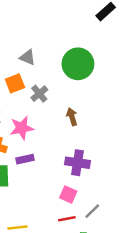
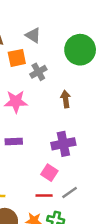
purple rectangle: (25, 159) -> (14, 142), moved
purple cross: (77, 163) -> (63, 144), turned -30

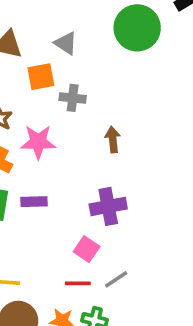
green circle: (80, 50) -> (137, 28), moved
gray cross: (38, 72) -> (73, 98), turned 35

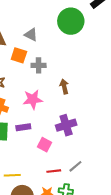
orange square: (41, 77) -> (19, 55), turned 35
pink star: (38, 142) -> (33, 99), moved
pink square: (87, 249) -> (44, 145), moved

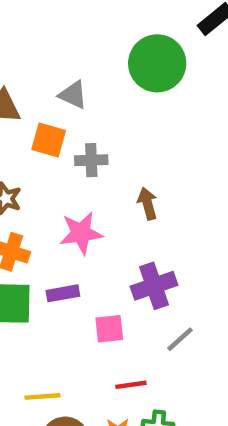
pink square: (44, 145) -> (109, 329), turned -32
gray line: (75, 166) -> (180, 339), moved

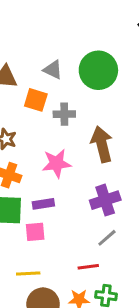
green circle: (157, 63) -> (98, 70), moved
brown arrow: (147, 203) -> (102, 144), size x1.6
pink square: (109, 329) -> (35, 232), moved
gray line: (180, 339) -> (107, 238), moved

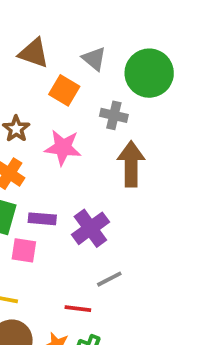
gray cross: (64, 114) -> (114, 115), moved
pink star: (56, 163) -> (63, 148), moved
purple cross: (105, 200) -> (90, 228), moved, turned -32

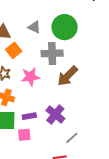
orange square: (64, 90) -> (14, 50), moved, turned 35
gray cross: (114, 115) -> (52, 53), size x1.5
brown arrow: (131, 164) -> (68, 76), turned -120

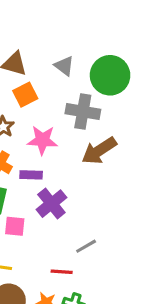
purple cross: (55, 114) -> (51, 204), moved
purple rectangle: (29, 116) -> (31, 175), moved

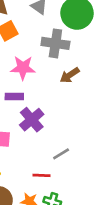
brown arrow: (99, 151) -> (70, 75), size x0.7

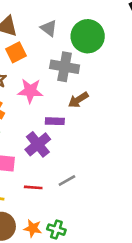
purple rectangle: (14, 97) -> (55, 121), moved
red line: (41, 175) -> (33, 187), moved

